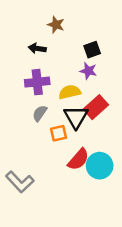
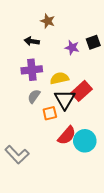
black square: (92, 50) -> (93, 42), moved
purple star: (88, 71) -> (72, 48), moved

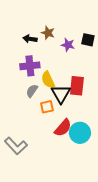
brown star: (48, 21) -> (48, 33), moved
black square: (93, 42) -> (88, 40), turned 32
yellow semicircle: (59, 78) -> (48, 80), moved, turned -102
red rectangle: (82, 91) -> (77, 86), turned -42

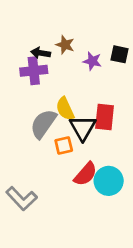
purple cross: (30, 66) -> (34, 71), moved
gray semicircle: (32, 91) -> (43, 124), size x1.6

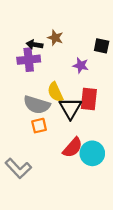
purple star: (92, 61) -> (81, 65), moved
gray semicircle: (43, 124) -> (37, 105), turned -108
orange square: (64, 145) -> (39, 126), moved

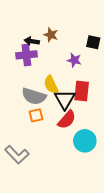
red semicircle: (73, 148) -> (67, 120), moved

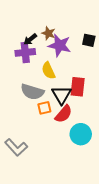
black arrow: (32, 41) -> (30, 39), turned -48
purple star: (74, 60) -> (60, 45), moved, size x1.6
yellow semicircle: (51, 85) -> (48, 71), moved
orange square: (36, 115) -> (44, 108), moved

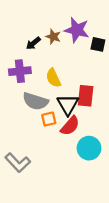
purple star: (60, 45) -> (77, 30), moved
purple cross: (25, 52) -> (20, 71), moved

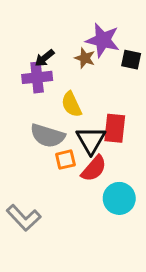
brown star: (53, 37) -> (85, 58), moved
purple cross: (20, 71) -> (37, 77), moved

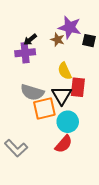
yellow semicircle: (71, 104) -> (65, 71), moved
orange square: (65, 160) -> (44, 109), size x1.6
red semicircle: (94, 169) -> (64, 144), moved
cyan circle: (119, 198) -> (68, 122), moved

